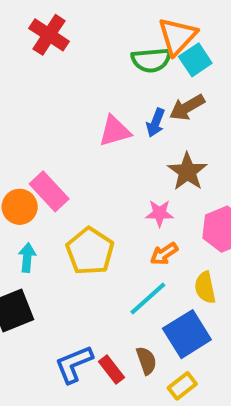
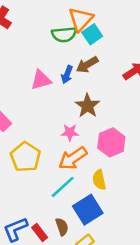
orange arrow: (164, 254) -> (73, 158), size x1.6

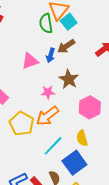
green semicircle: (64, 34) -> (46, 23), turned 90
pink star: (70, 132) -> (48, 92), moved
orange arrow: (73, 158) -> (47, 116), moved

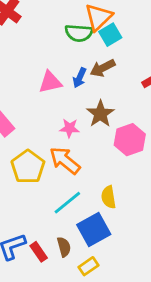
green semicircle: (46, 23) -> (79, 33), turned -84
pink hexagon: (90, 107) -> (130, 140), moved
orange arrow: (47, 116) -> (65, 161), turned 70

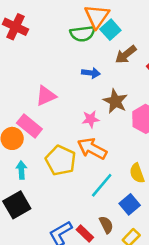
brown arrow: (103, 68) -> (126, 55), moved
blue arrow: (80, 78) -> (91, 73), turned -96
pink triangle: (50, 82) -> (46, 96), moved
blue square: (94, 230) -> (130, 204), size x0.7

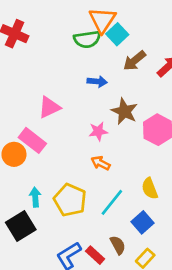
orange arrow: (92, 149) -> (101, 163), size x0.6
yellow pentagon: (61, 160) -> (70, 200), moved
cyan arrow: (21, 170) -> (35, 197), moved

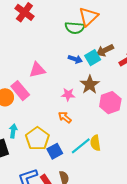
cyan square: (117, 34) -> (93, 58), moved
cyan line: (112, 202) -> (81, 146), moved
blue square: (142, 222) -> (55, 151), moved

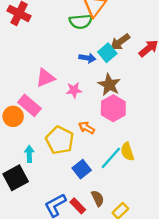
pink star: (68, 94) -> (74, 90), moved
pink hexagon: (110, 103) -> (113, 108), moved
yellow pentagon: (37, 139) -> (60, 140), moved

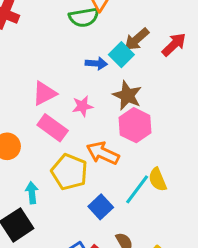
pink rectangle: (29, 105) -> (53, 128), moved
orange arrow: (87, 128) -> (103, 153), size x1.5

